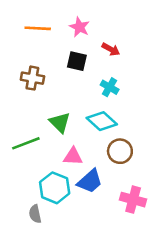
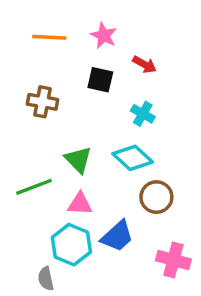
pink triangle: (73, 156) -> (80, 204), moved

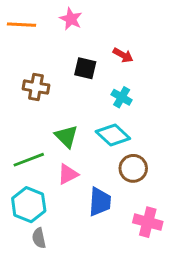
pink star: (104, 36) -> (71, 19), moved
orange line: (49, 37) -> (21, 25), moved
pink triangle: (80, 204) -> (68, 174), turned -30
blue trapezoid: (117, 236) -> (100, 202), turned -44
cyan hexagon: (71, 245) -> (29, 205), moved

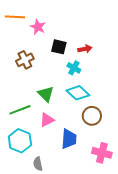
pink star: (71, 19) -> (38, 27), moved
red arrow: (123, 55) -> (85, 49), moved, turned -40
brown cross: (36, 87) -> (25, 60), turned -36
cyan cross: (122, 97) -> (74, 68), moved
gray semicircle: (39, 238) -> (38, 164), moved

